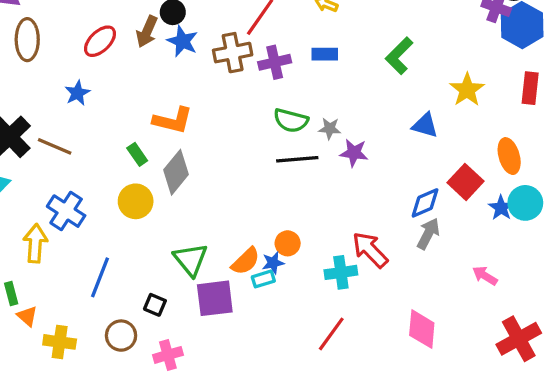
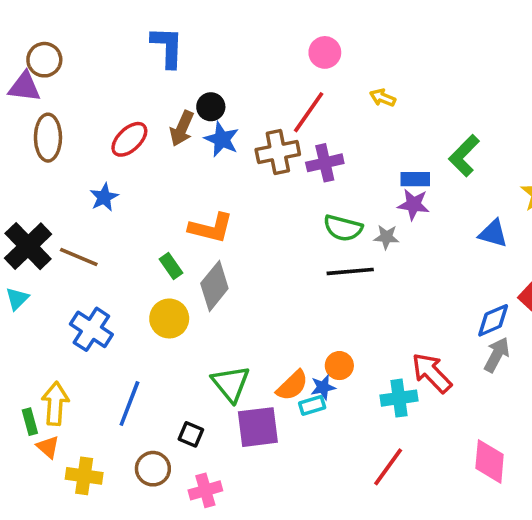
blue rectangle: (325, 54) -> (415, 179), moved
purple star: (354, 153) -> (414, 204), moved
yellow arrow: (35, 243) -> (55, 404), moved

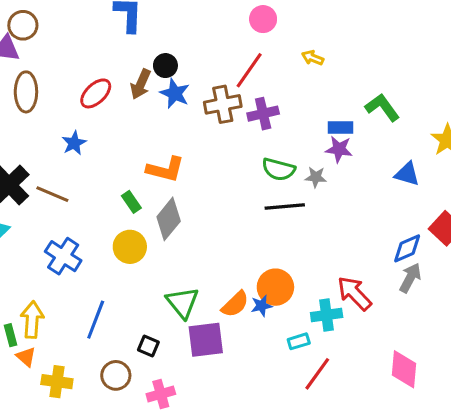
green L-shape: (464, 156) -> (382, 107), turned 99
orange circle: (339, 366) -> (275, 287), size x1.5
cyan rectangle: (312, 405) -> (299, 341), moved

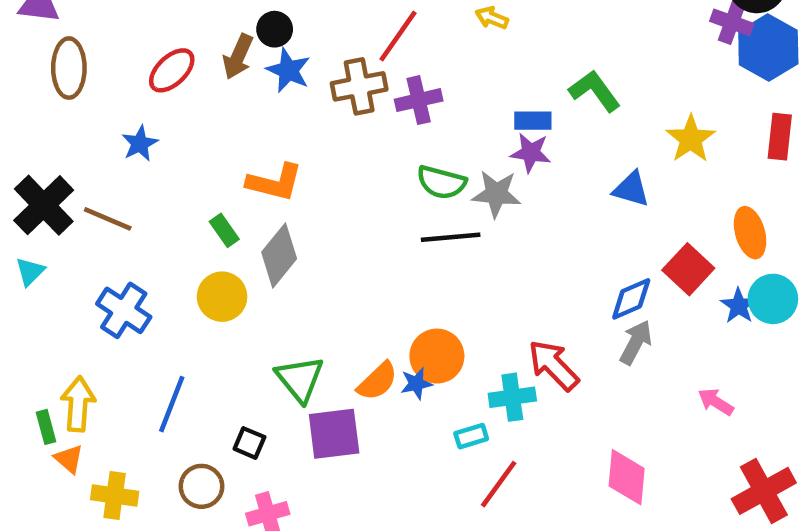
gray star: (316, 177) -> (496, 194), size x1.5

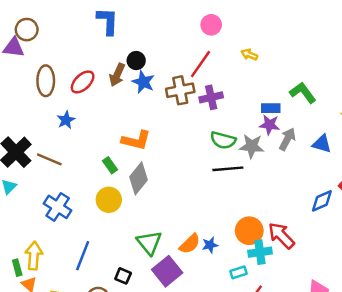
brown ellipse: (69, 68) -> (46, 81), moved
gray arrow: (636, 342) -> (287, 139), moved
orange circle: (437, 356) -> (249, 231), moved
purple square: (334, 434) -> (167, 271), turned -32

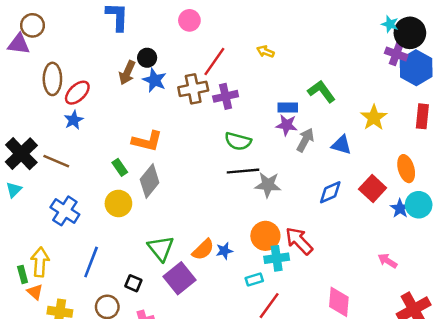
pink circle: (211, 25) -> (189, 20), moved
red ellipse: (83, 82) -> (77, 93), moved
gray star: (252, 146) -> (268, 185), moved
blue diamond: (322, 201) -> (330, 192), moved

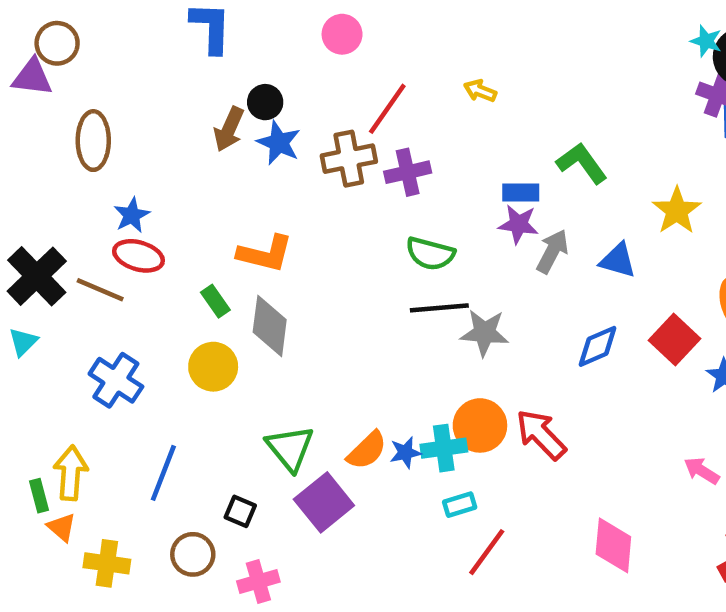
red ellipse: (77, 93) -> (139, 256), moved, turned 60
gray diamond: (150, 181) -> (270, 326), turned -32
cyan cross: (277, 258) -> (444, 448), moved

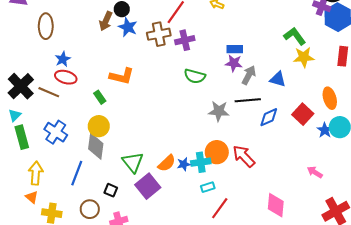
green L-shape: (582, 163) -> (295, 36), moved
yellow star: (677, 211) -> (304, 57), turned 30
black line: (439, 308) -> (248, 100), moved
gray diamond: (270, 326) -> (96, 146), moved
green rectangle: (39, 496) -> (22, 137), moved, size x1.6

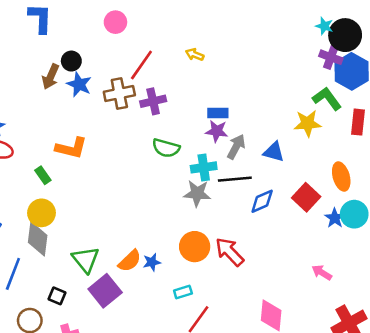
green L-shape: (295, 36) -> (327, 99), moved
cyan cross: (201, 162) -> (204, 167), moved

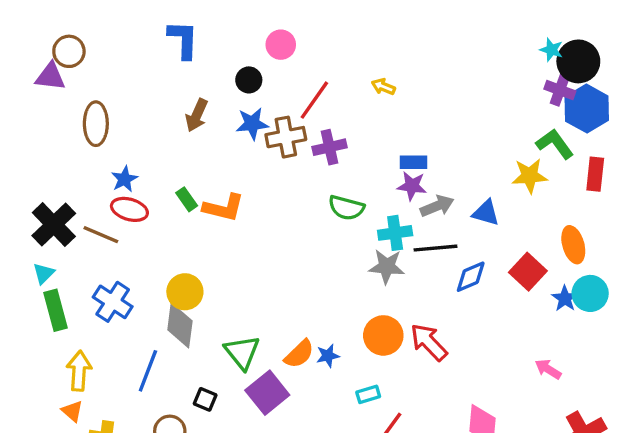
black circle: (71, 61) -> (249, 80), moved
blue star: (79, 84) -> (252, 124), moved, turned -30
gray arrow: (236, 147) -> (437, 206), turned 40
green rectangle: (43, 175) -> (187, 199), moved

